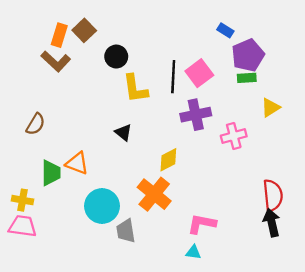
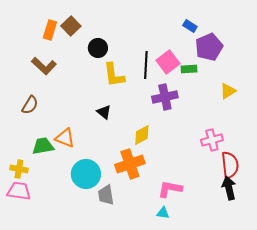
brown L-shape: (56, 61) -> (44, 66), moved
green rectangle: (247, 78) -> (189, 69), moved
pink cross: (234, 136) -> (212, 140), moved
green trapezoid: (51, 173) -> (43, 146), turned -100
orange cross: (154, 194) -> (130, 164), turned 32

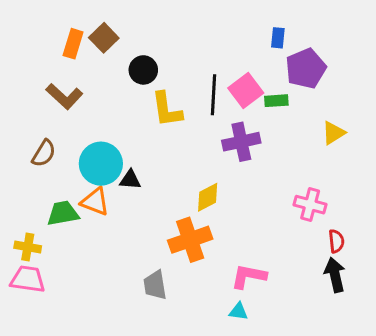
blue rectangle: (190, 26) -> (278, 38), turned 64
black triangle: (104, 112) -> (130, 180), moved, turned -35
pink cross: (212, 140) -> (310, 205), turned 30
red semicircle: (230, 165) -> (336, 241), size x0.6
cyan circle: (86, 174) -> (101, 164), moved

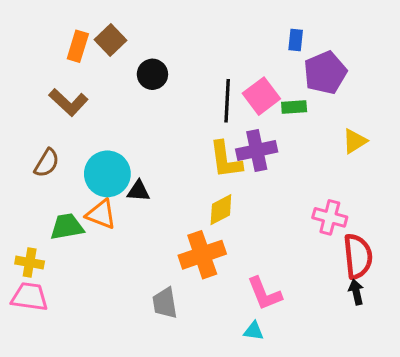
yellow L-shape: (167, 109) -> (226, 160), moved
red semicircle: (336, 241) -> (358, 256), size x1.8
black arrow: (335, 275) -> (356, 292), size x0.7
pink L-shape: (249, 276) -> (264, 294), turned -123

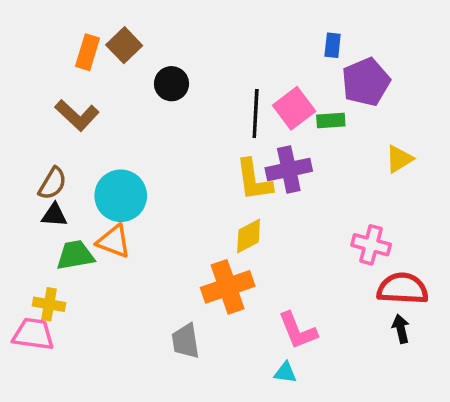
black triangle: (138, 191) -> (54, 215), moved
red semicircle: (358, 256) -> (403, 289), turned -81
yellow cross: (30, 263) -> (49, 304), moved

